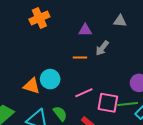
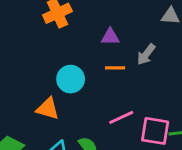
purple triangle: (85, 30) -> (110, 37), moved
cyan circle: (50, 79) -> (71, 79), moved

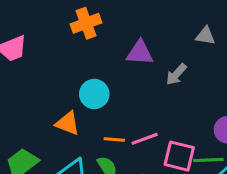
purple triangle: (110, 37) -> (140, 53), size x1.4
orange line: (115, 68) -> (114, 140), moved

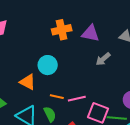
orange cross: (86, 23) -> (62, 30), moved
purple triangle: (140, 53) -> (90, 33), moved

